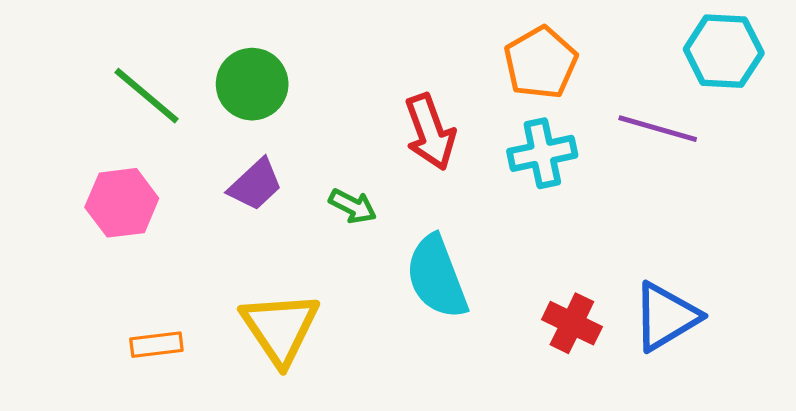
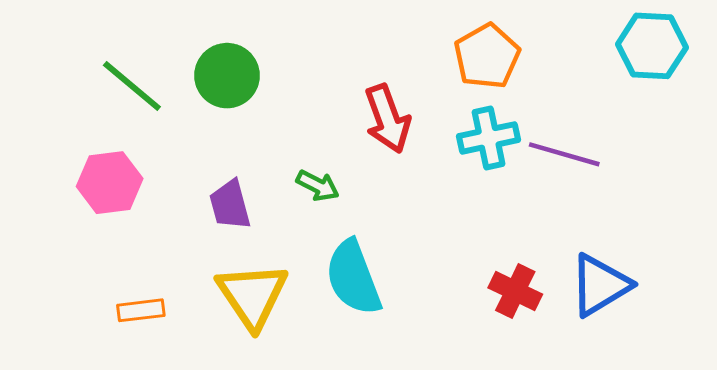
purple line: (658, 129) -> (564, 154), moved
purple trapezoid: (255, 185) -> (230, 205), moved, turned 118
cyan semicircle: (437, 277) -> (353, 278), moved

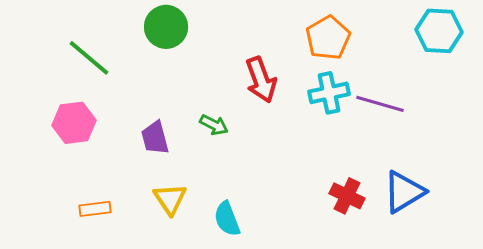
green circle: (227, 76) -> (166, 27), moved
cyan semicircle: (353, 278) -> (227, 219), moved, size x0.7
yellow triangle: (252, 295) -> (170, 199), size x0.7

